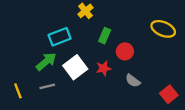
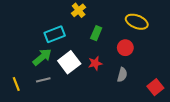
yellow ellipse: (163, 29) -> (137, 22), moved
red circle: (125, 51) -> (125, 48), moved
gray semicircle: (133, 81) -> (122, 75), turned -112

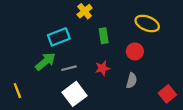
green rectangle: (96, 33) -> (104, 36), turned -32
white square: (69, 62) -> (74, 94), moved
gray line: (43, 80) -> (69, 68), moved

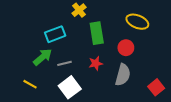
green rectangle: (104, 36) -> (97, 33), size x1.5
gray semicircle: (132, 81) -> (123, 75), size x1.5
yellow line: (17, 91) -> (30, 84), moved, turned -40

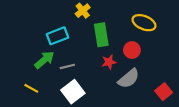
red star: (96, 63) -> (109, 62), moved
gray semicircle: (123, 75) -> (129, 78), turned 35

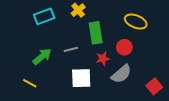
cyan rectangle: (58, 36) -> (44, 16), moved
gray line: (67, 66) -> (71, 49), moved
white square: (73, 92) -> (81, 78), moved, turned 35

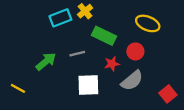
cyan rectangle: (44, 16) -> (60, 18), moved
green rectangle: (96, 33) -> (104, 36), turned -55
yellow line: (30, 83) -> (18, 88), moved

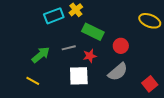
yellow ellipse: (148, 23) -> (150, 21), moved
red star: (112, 64) -> (90, 56), moved
yellow line: (18, 88) -> (33, 81), moved

